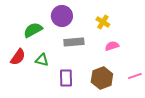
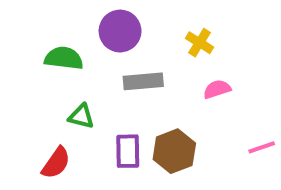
green semicircle: (33, 30) -> (64, 58), turned 36
red semicircle: (18, 57) -> (56, 163), moved
brown hexagon: (102, 78) -> (174, 151), moved

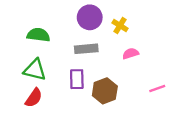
purple circle: (120, 31) -> (90, 17), moved
green triangle: (81, 116) -> (35, 70), moved, size x1.5
purple rectangle: (128, 151) -> (77, 79), moved

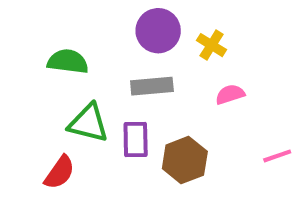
green triangle: (35, 70) -> (88, 123), moved

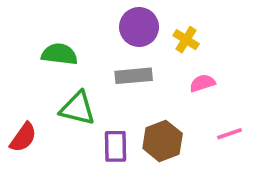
purple rectangle: (136, 140) -> (116, 146), moved
pink line: (277, 156) -> (229, 134), moved
red semicircle: (60, 172) -> (23, 137), moved

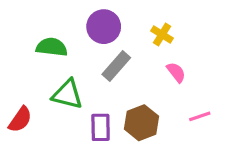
purple circle: (139, 27) -> (104, 27), moved
gray rectangle: (134, 76) -> (116, 66), turned -44
pink semicircle: (202, 83) -> (176, 72), turned 70

